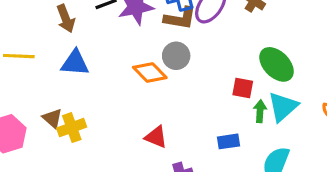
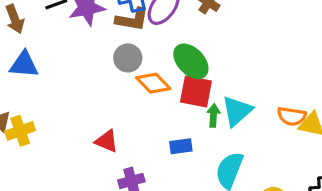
green ellipse: (277, 64) -> (191, 61), moved
orange diamond: (150, 72) -> (153, 83), moved
red square: (243, 88) -> (196, 91), size x1.5

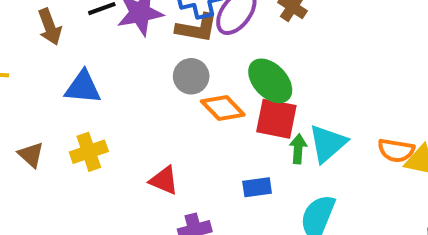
blue triangle: (24, 65) -> (83, 87), moved
yellow cross: (20, 131) -> (89, 152), moved

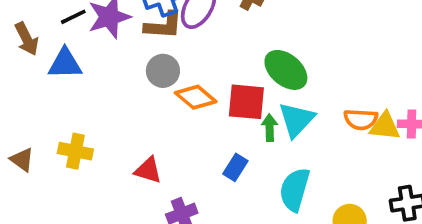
green ellipse: (270, 81) -> (286, 70), moved
blue triangle: (83, 87) -> (65, 64), moved
yellow cross: (89, 152) -> (75, 151), turned 36
blue rectangle: (257, 187) -> (235, 167), turned -44

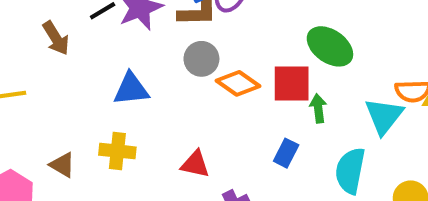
blue triangle: (65, 64) -> (131, 89), moved
cyan triangle: (296, 120) -> (384, 116), moved

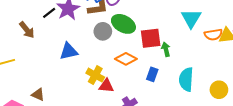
green ellipse: (330, 46) -> (123, 24), moved
orange diamond: (238, 83) -> (126, 59), moved
cyan triangle: (384, 116) -> (191, 18), moved
yellow cross: (117, 151) -> (95, 75), moved, turned 30

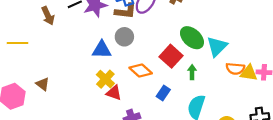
green ellipse: (123, 24) -> (192, 38), moved
red square: (151, 38) -> (171, 56), turned 35
green arrow: (166, 49) -> (192, 72), moved
blue triangle: (69, 51) -> (102, 50), moved

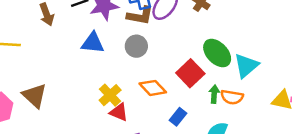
blue triangle: (102, 50) -> (93, 43), moved
orange semicircle: (235, 69) -> (232, 97), moved
brown triangle: (43, 84) -> (35, 96), size x1.5

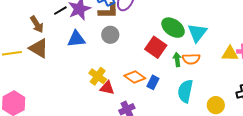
orange diamond: (153, 88) -> (135, 77), moved
brown triangle: (35, 96) -> (39, 48), moved

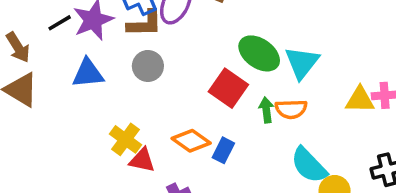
cyan semicircle: (185, 91) -> (309, 165), moved, turned -55

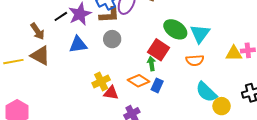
green arrow: (266, 110) -> (151, 64), moved
yellow cross: (126, 139) -> (101, 81), turned 30

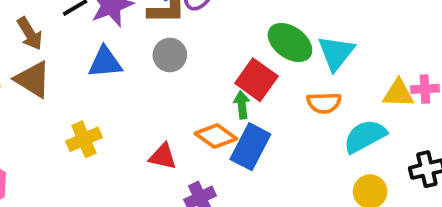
yellow cross: (101, 81) -> (84, 139), moved
blue rectangle: (157, 85) -> (250, 147), size x1.6
cyan semicircle: (206, 92) -> (365, 136), moved, turned 105

